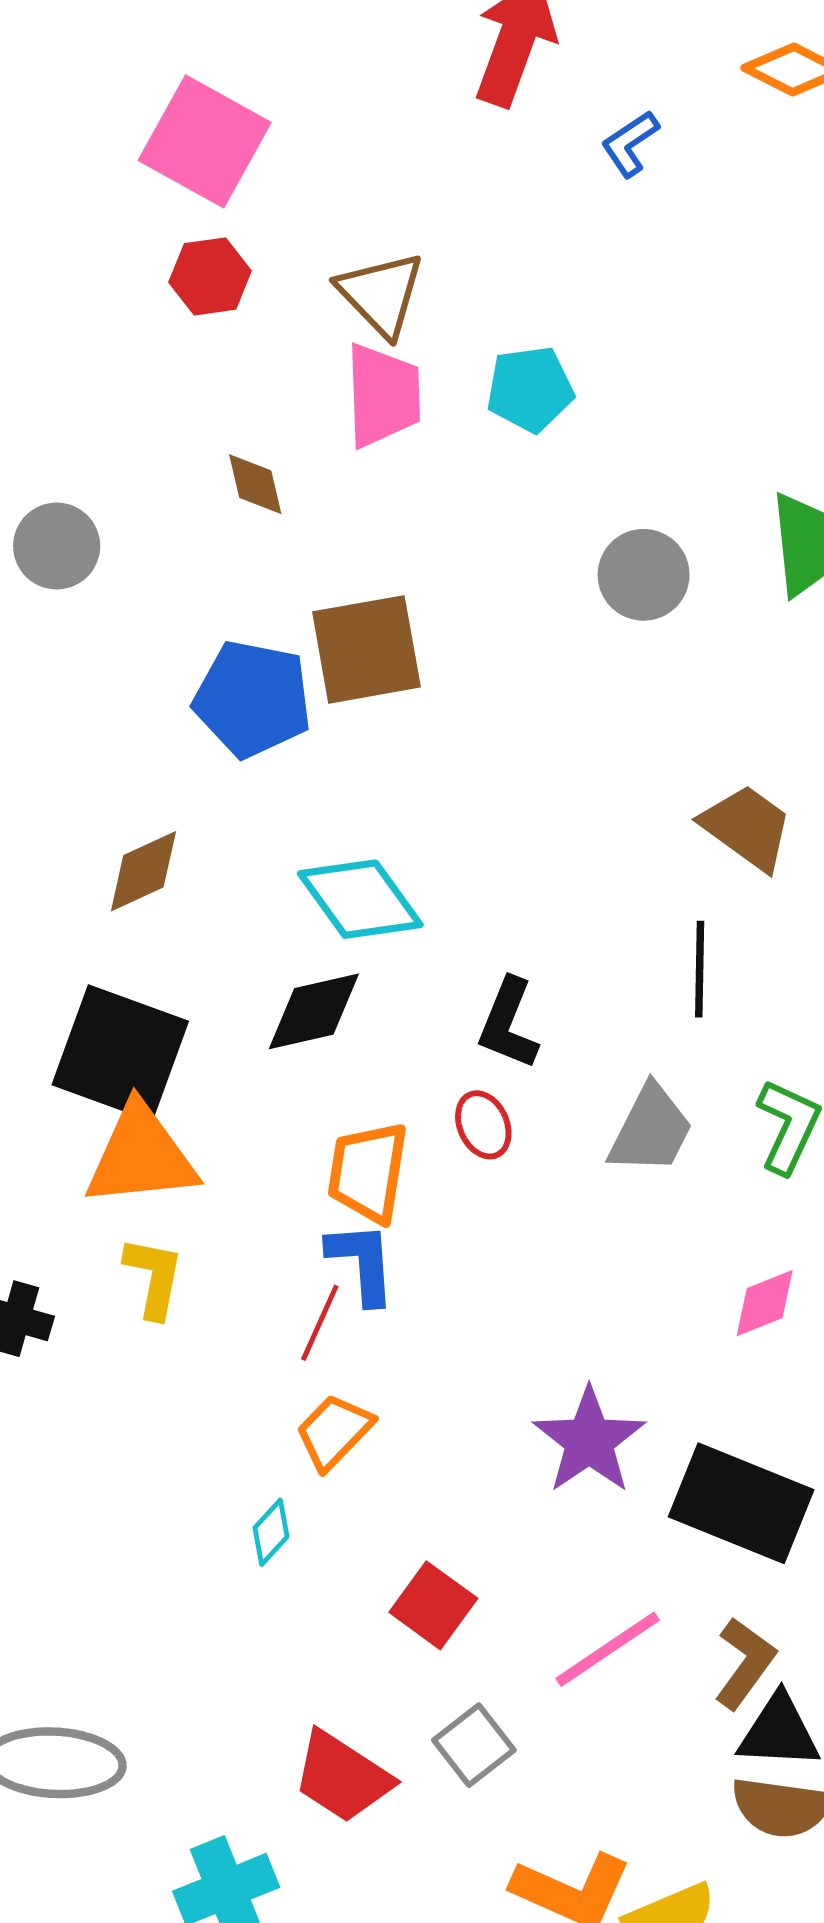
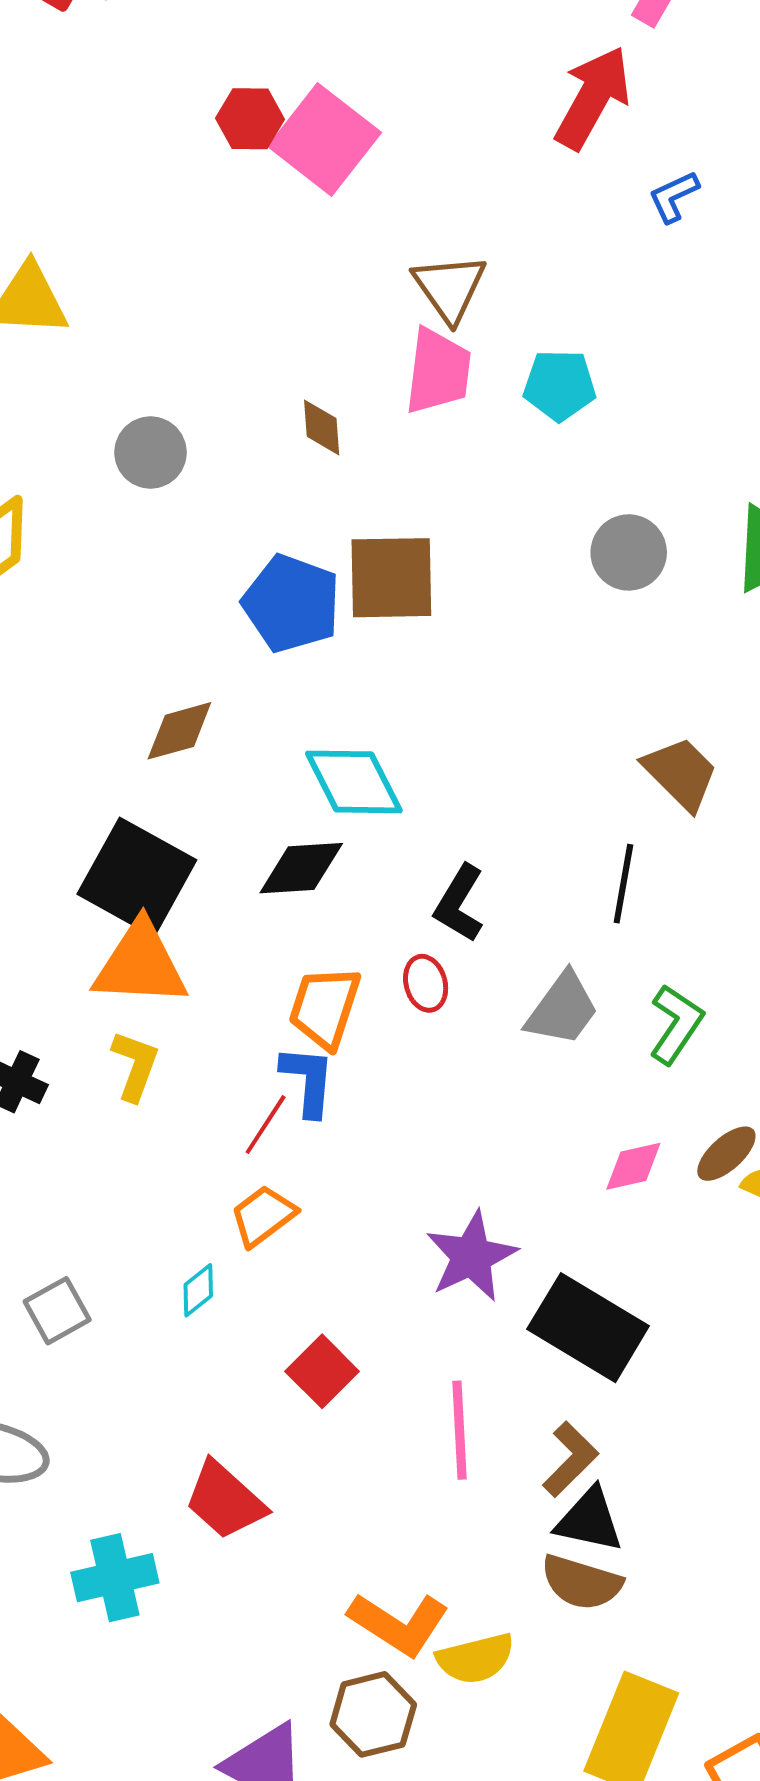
red hexagon: (210, 276) -> (250, 119), moved
pink line: (608, 1649) -> (459, 1430), turned -68
gray square: (474, 1745) -> (57, 1311), moved

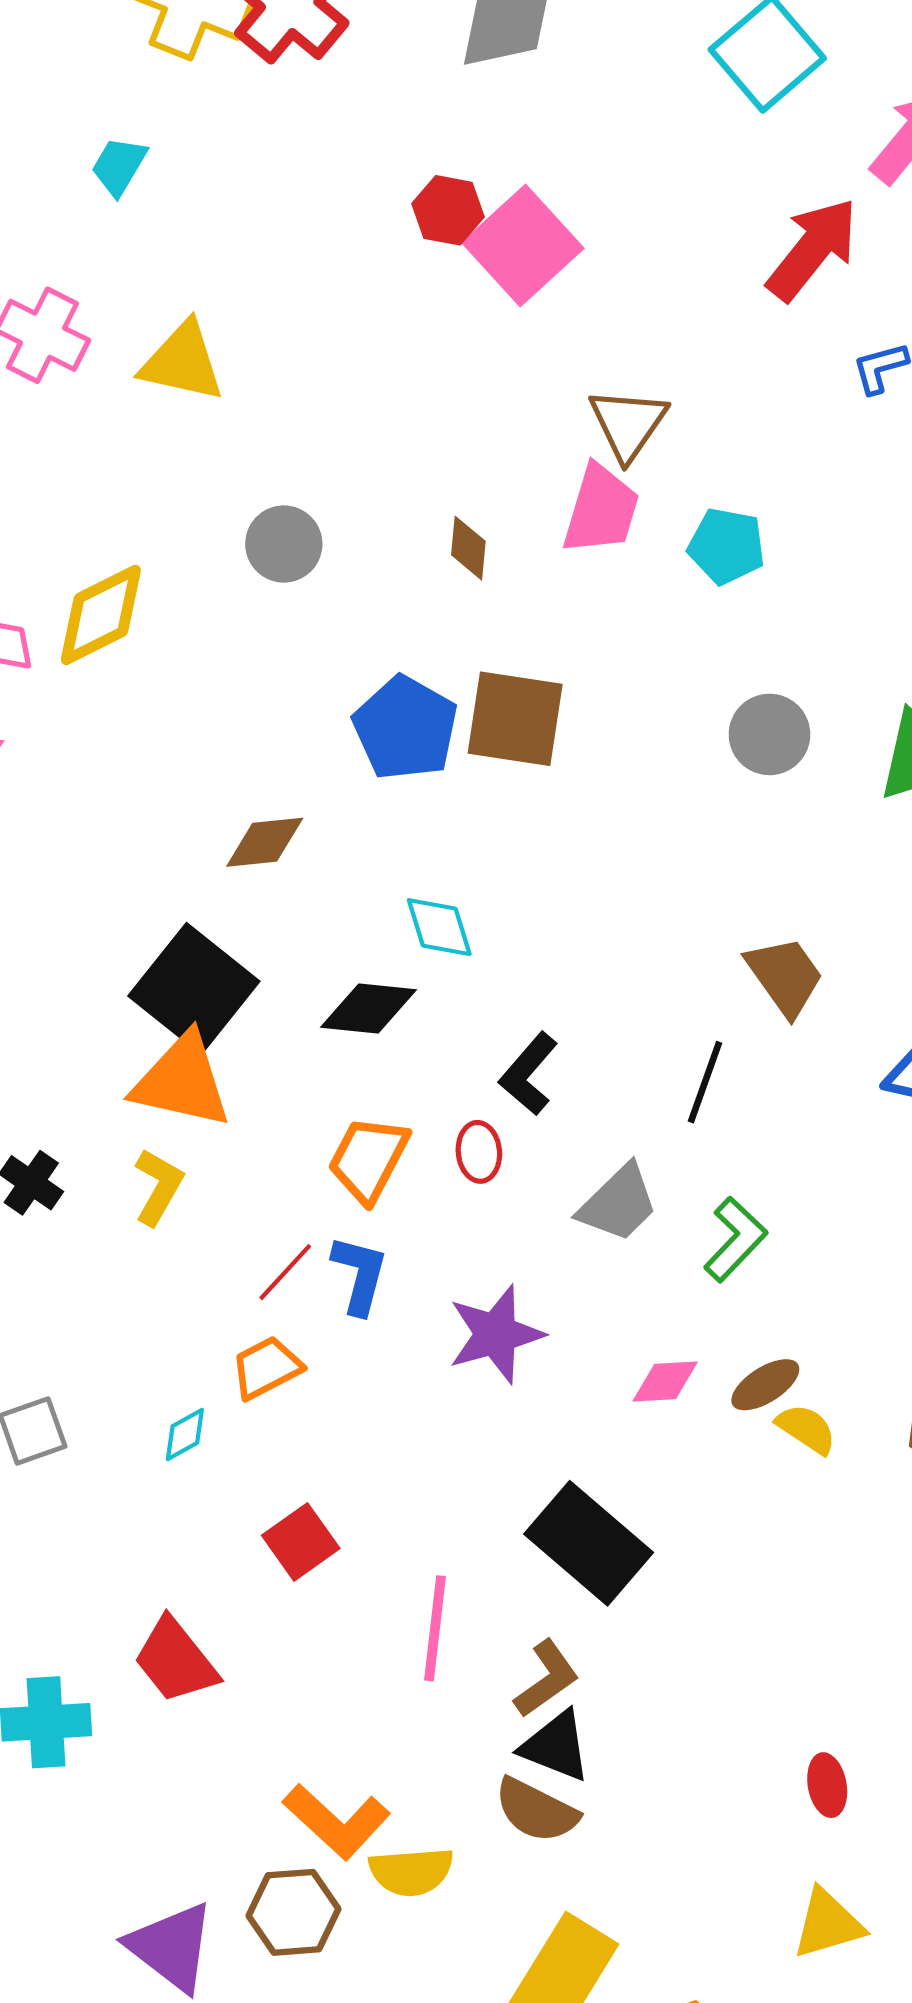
cyan diamond: (354, 782) -> (439, 927), size x0.7
blue L-shape: (308, 1081) -> (360, 1275), moved
purple star: (471, 1256) -> (496, 1334), moved

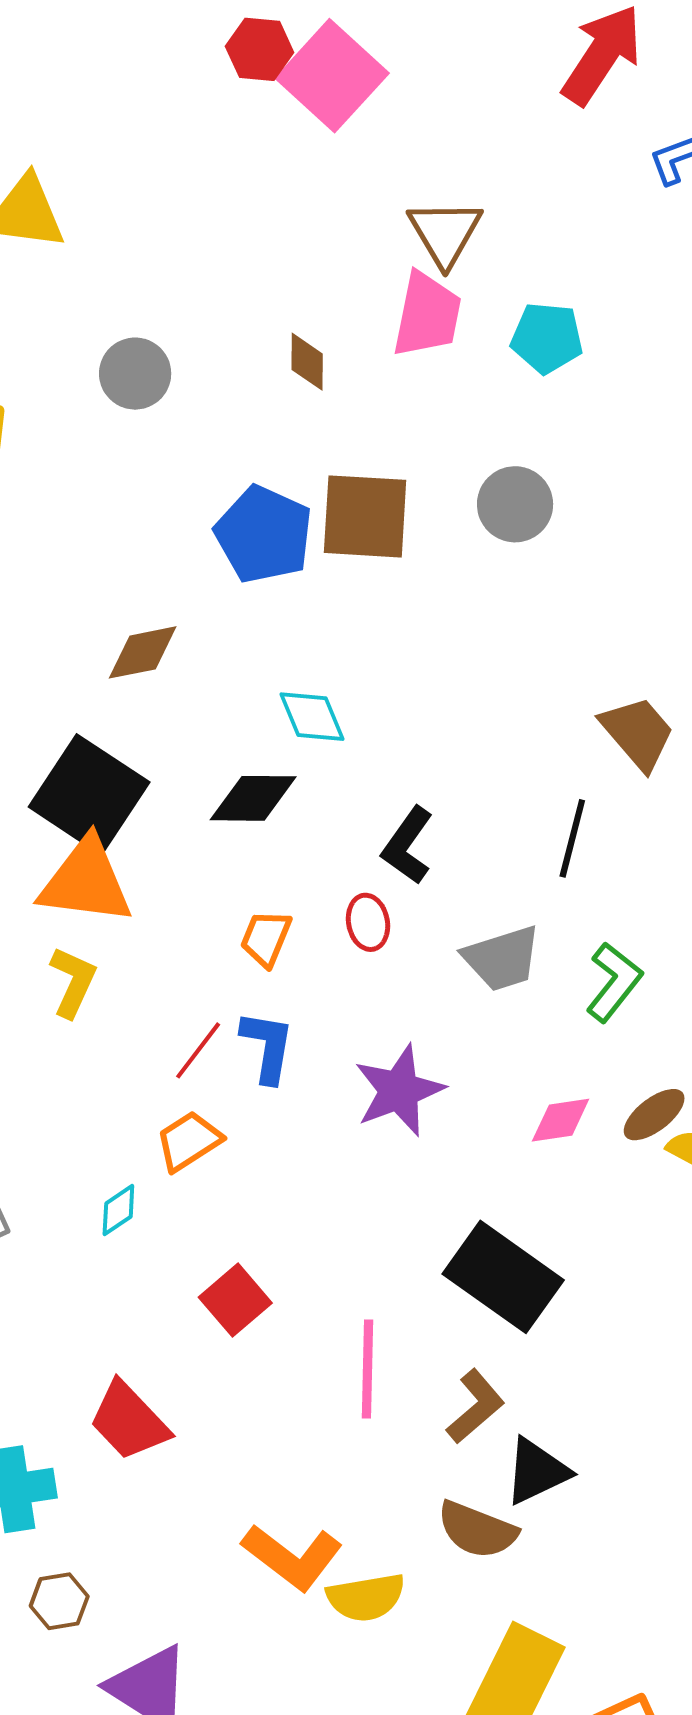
gray circle: (769, 734) -> (515, 504), moved
orange trapezoid: (368, 1159) -> (266, 938), size x0.7
gray trapezoid: (618, 1203) -> (502, 958), turned 32
black triangle: (556, 1746) -> (537, 1471), moved, turned -42
brown hexagon: (293, 1912) -> (59, 1601), moved, size x0.7

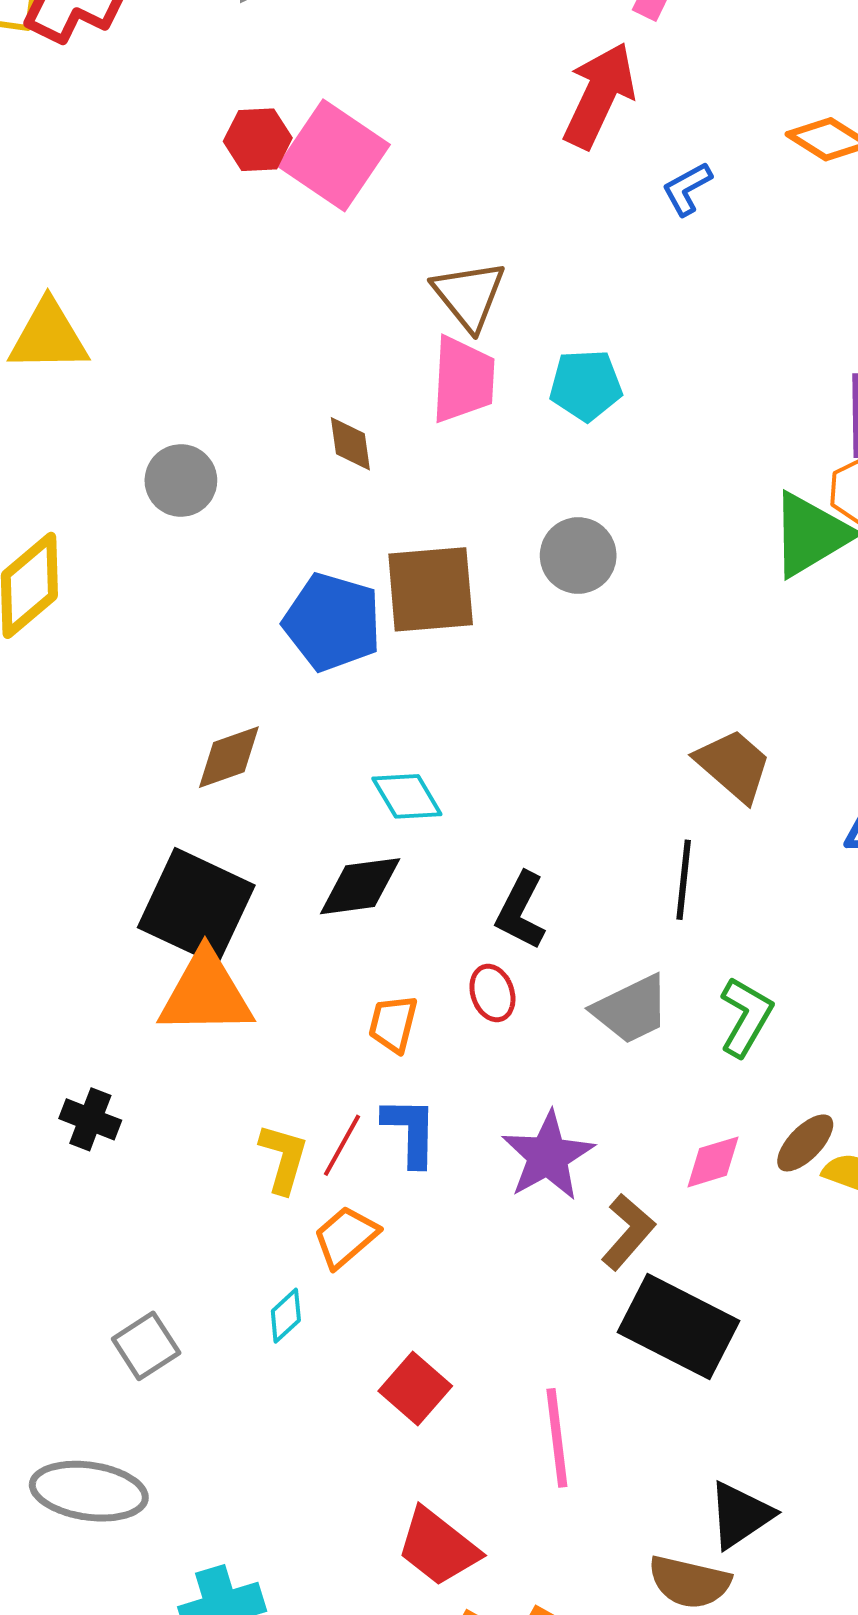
yellow L-shape: (73, 982) -> (283, 1158), moved
brown L-shape: (475, 1407) -> (628, 1232), moved
red trapezoid: (129, 1421) -> (438, 1547), moved

